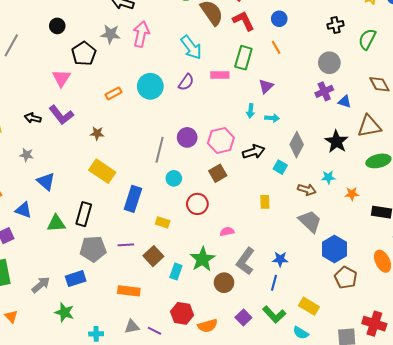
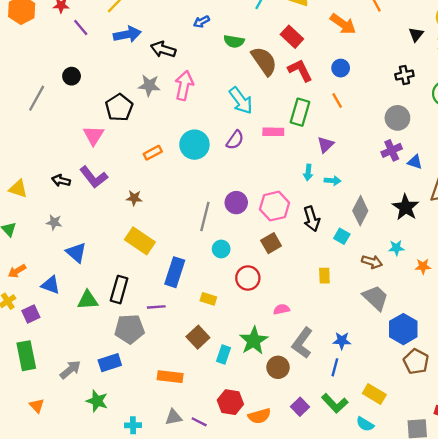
black circle: (57, 26) -> (72, 76), moved
black arrow: (254, 152) -> (312, 219), turned 90
purple line: (126, 245) -> (156, 307), moved

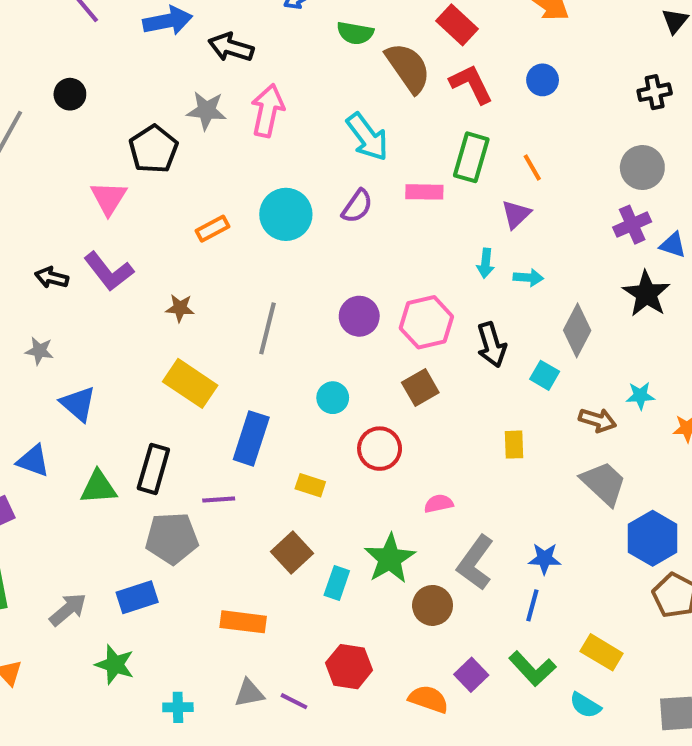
orange line: (337, 101) -> (532, 168), moved
black star: (406, 207) -> (646, 294), moved
gray line: (205, 217) -> (268, 328), moved
orange semicircle: (259, 416) -> (428, 699), moved, turned -145

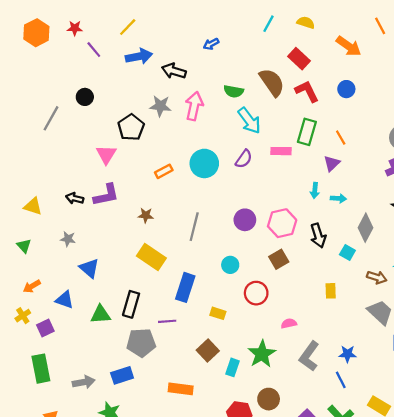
green semicircle: (355, 33) -> (234, 91), moved
purple L-shape: (109, 271) -> (106, 195), turned -64
brown circle: (433, 605) -> (269, 399), moved
blue line: (532, 605) -> (341, 380), turned -42
gray arrow: (68, 610) -> (84, 382), turned 30

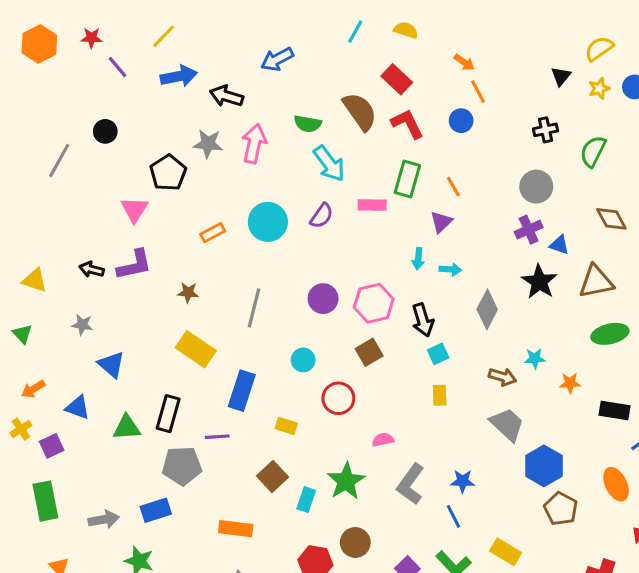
orange line: (380, 26) -> (478, 92), moved
blue arrow: (211, 44) -> (277, 59), size x1.5
orange arrow: (349, 46) -> (464, 62), size x0.6
cyan square: (347, 252) -> (438, 354), moved, turned 35

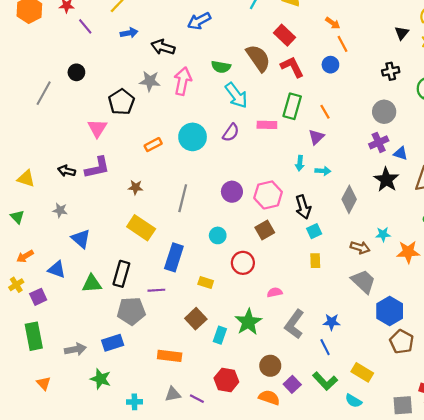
blue arrow: (179, 76) -> (129, 33), size x0.7
orange star: (570, 383) -> (408, 252), size x1.5
brown circle: (355, 542) -> (270, 366), moved

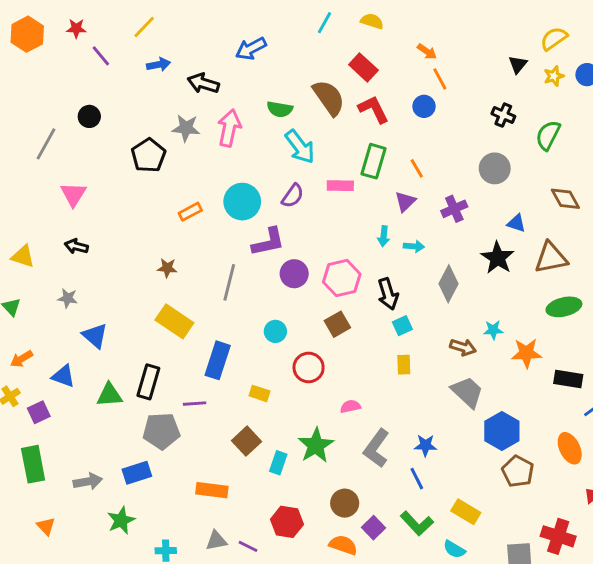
black cross: (391, 71) -> (503, 115), turned 35
pink triangle: (97, 128) -> (73, 194), moved
purple cross: (379, 142) -> (454, 209), moved
purple L-shape: (97, 168) -> (268, 242), moved
green star: (101, 379) -> (121, 520), turned 30

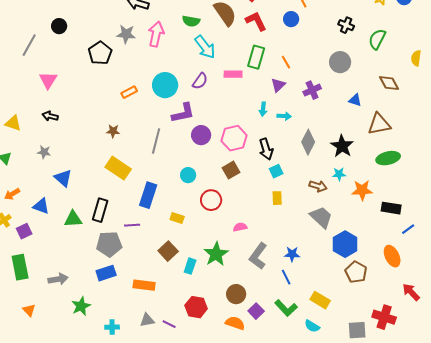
black star: (498, 258) -> (342, 146), moved
blue rectangle: (137, 473) -> (106, 273), moved

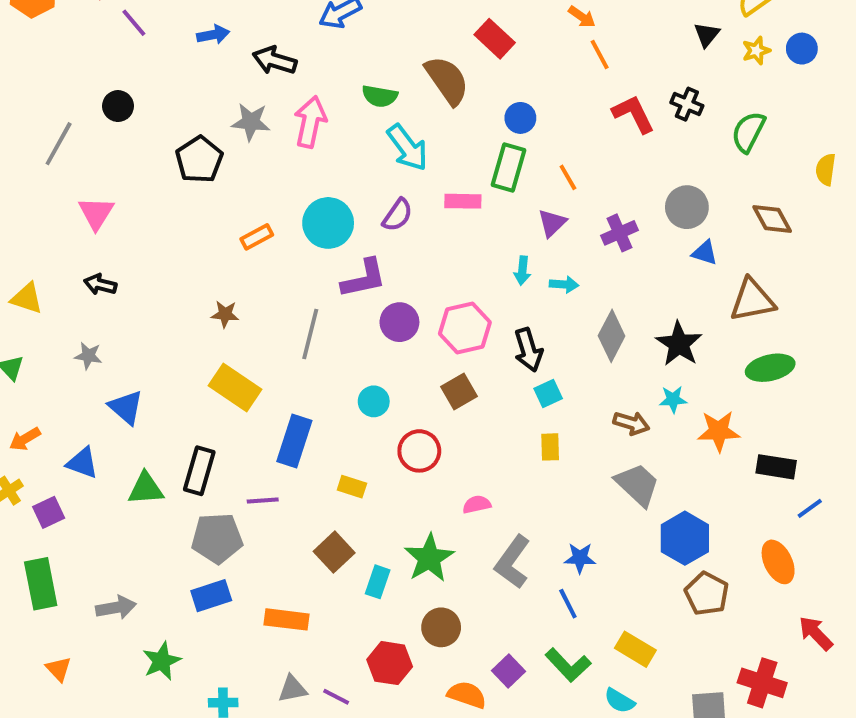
blue circle: (291, 19) -> (520, 118), moved
red L-shape: (256, 21) -> (633, 114), moved
gray circle: (340, 62) -> (687, 207), moved
brown circle: (236, 294) -> (441, 627), moved

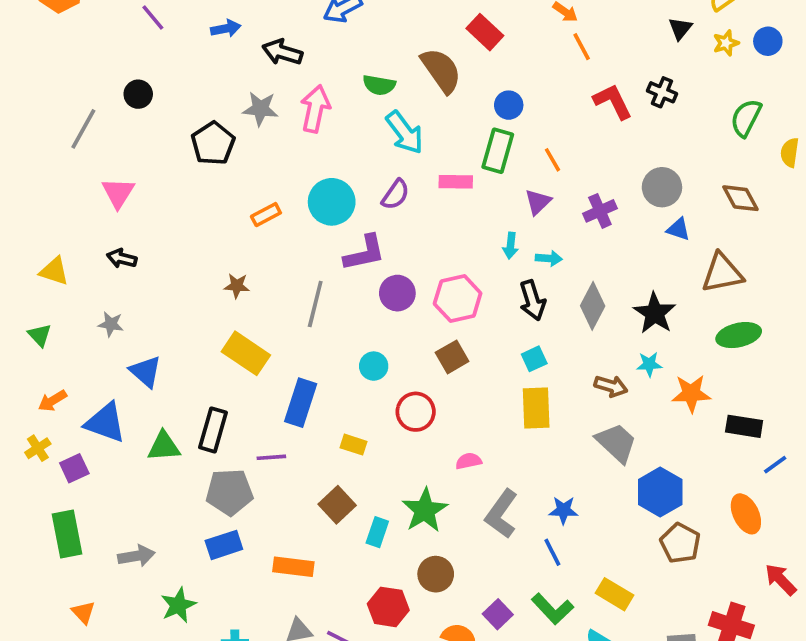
green semicircle: (748, 132) -> (746, 118), moved
black arrow: (528, 350) -> (532, 300), moved
yellow rectangle: (550, 447) -> (536, 408), size x1.6
blue triangle: (82, 463) -> (105, 423), size x1.4

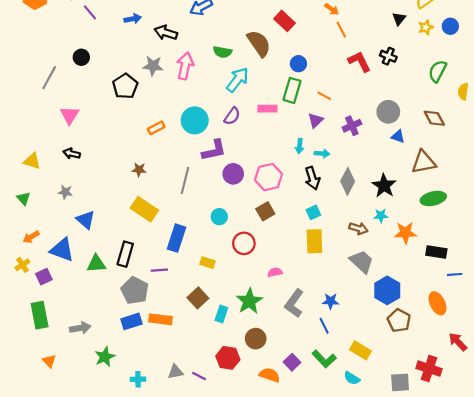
cyan arrow: (405, 132) -> (237, 80), turned -105
orange line: (552, 160) -> (324, 96), turned -32
blue line: (775, 465) -> (455, 274), turned 32
gray pentagon: (229, 492) -> (135, 290), turned 30
orange rectangle: (293, 567) -> (160, 319), moved

